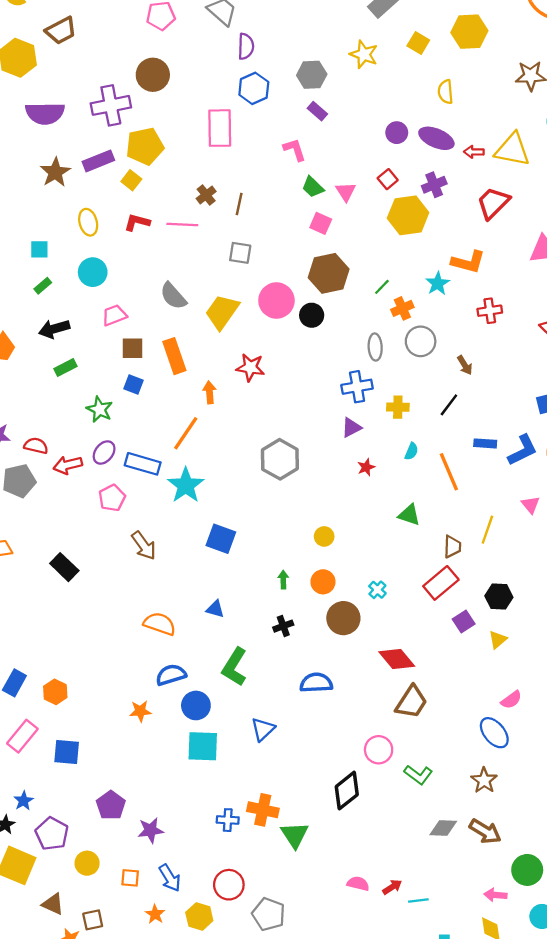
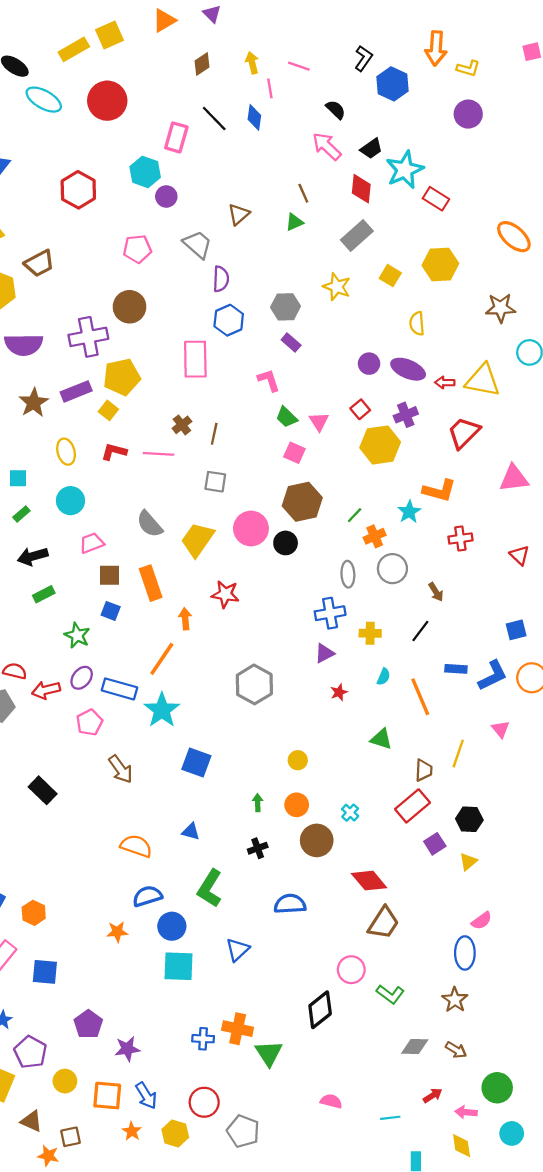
blue ellipse: (494, 733) -> (465, 953), turned 40
brown arrow: (485, 831) -> (456, 1050), size x0.7
orange square: (130, 878) -> (107, 1096), size x1.6
red arrow: (392, 887) -> (433, 1096), moved

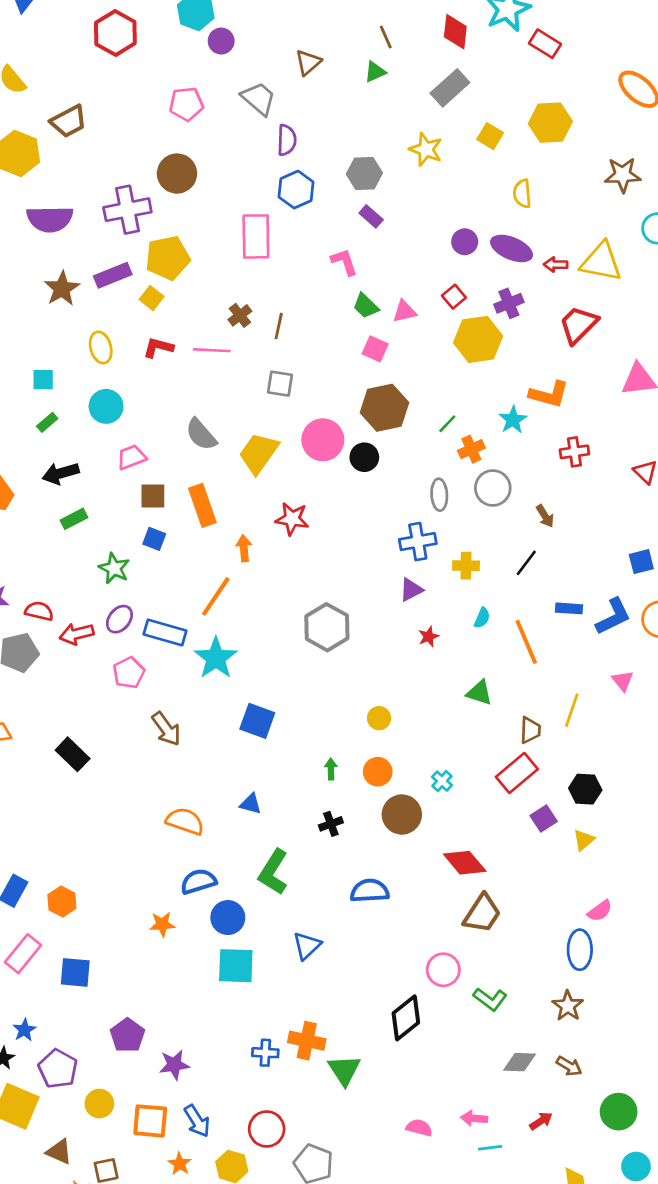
pink triangle: (319, 422) -> (404, 311), turned 50
pink arrow: (466, 1112) -> (474, 1118), moved

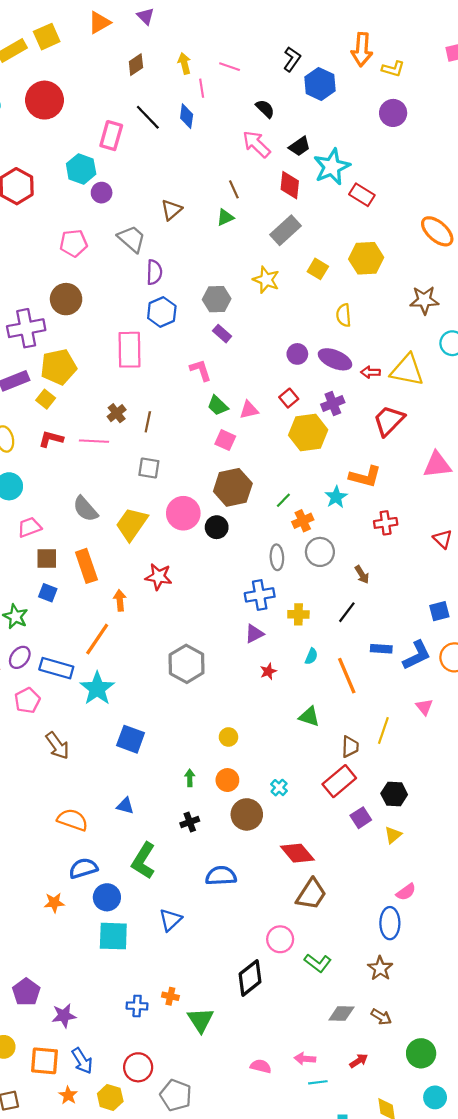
orange cross: (307, 1041) -> (170, 996), size x0.6

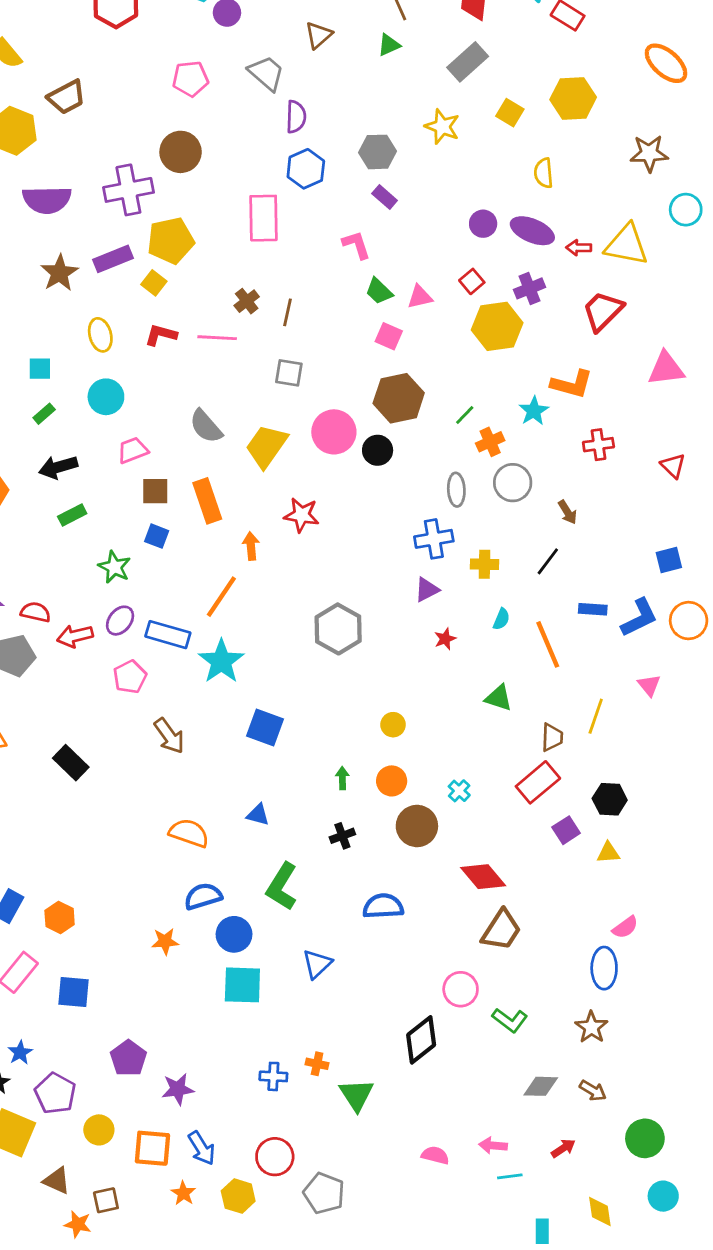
yellow triangle: (393, 835) -> (608, 853), turned 36

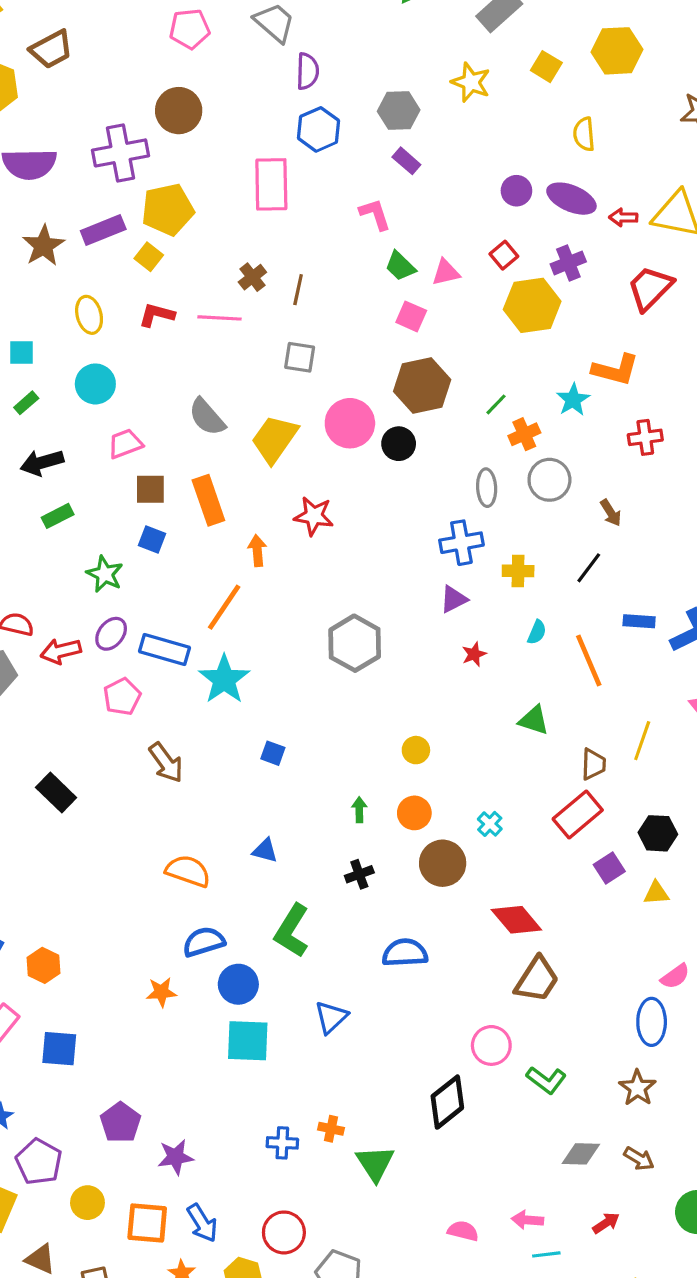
blue square: (265, 727) -> (273, 753), size x0.6

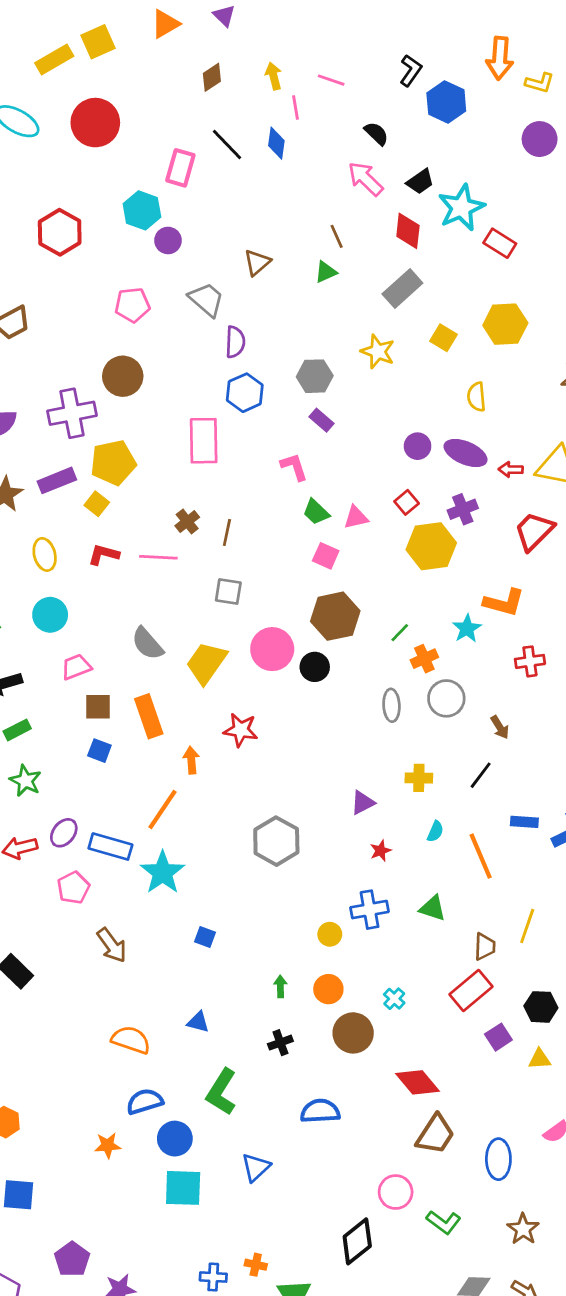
blue cross: (461, 543) -> (370, 910), moved
green star: (105, 574) -> (25, 781), moved
blue ellipse: (652, 1022) -> (498, 1159), moved

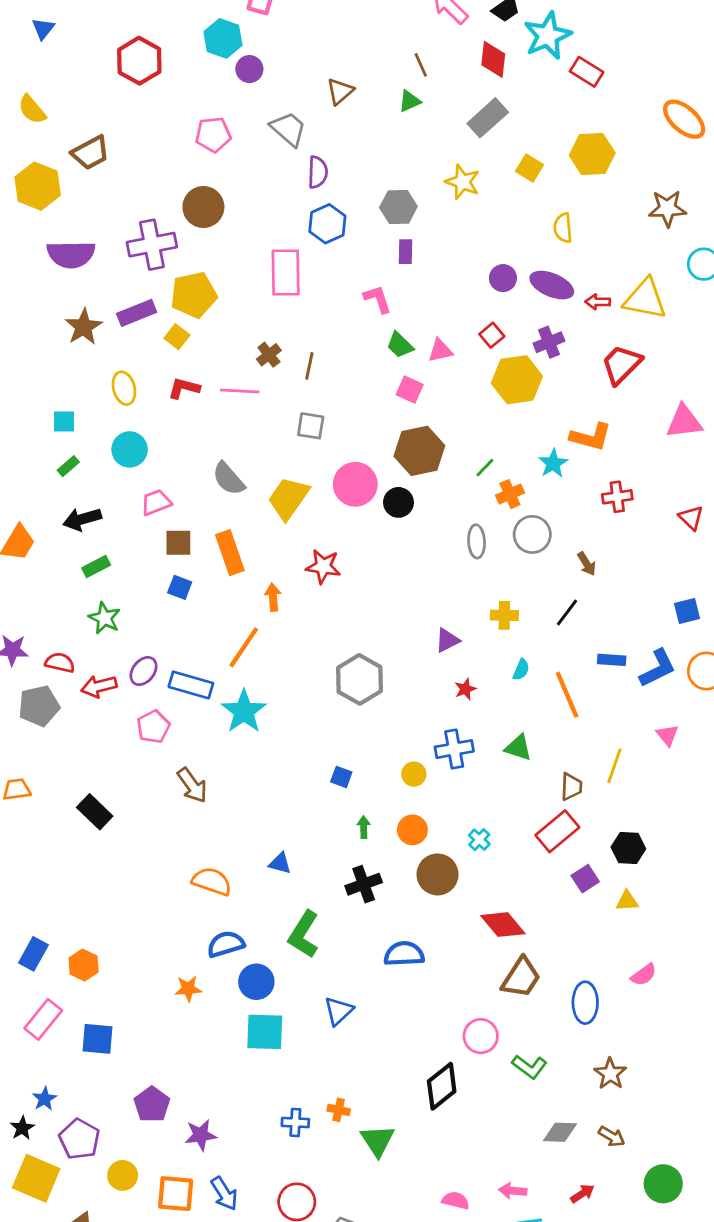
purple rectangle: (322, 420) -> (405, 252), turned 50
blue square: (205, 937) -> (341, 777), moved
black cross: (280, 1043) -> (364, 884), size x1.4

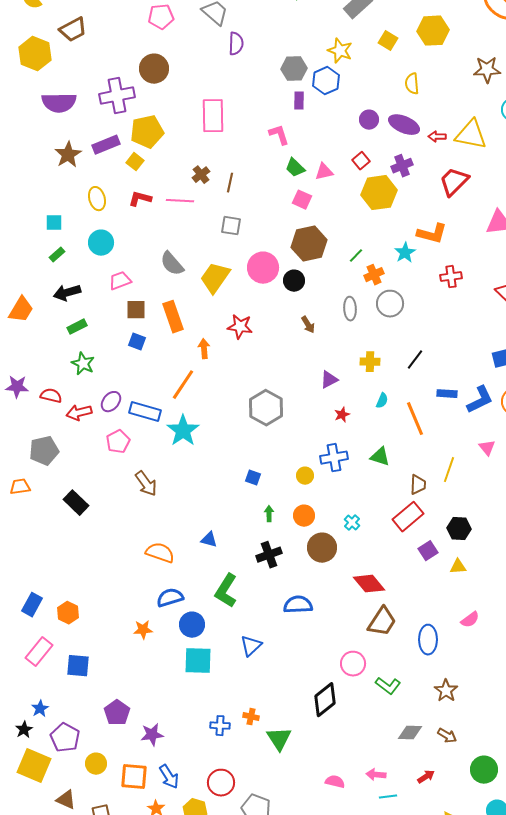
blue hexagon: (327, 224) -> (326, 81), moved
brown arrow: (587, 564) -> (308, 325), moved
gray pentagon: (39, 706) -> (44, 451), moved

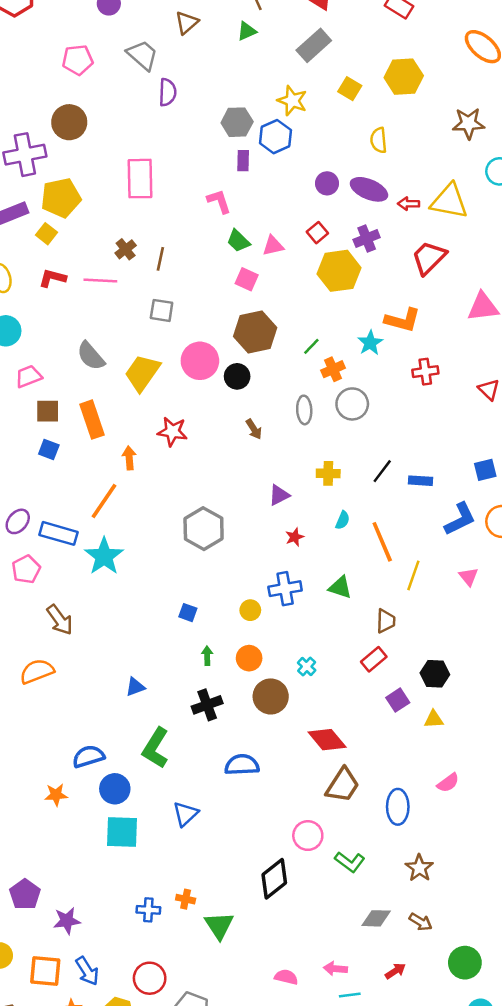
blue rectangle: (447, 394) -> (421, 481), moved
yellow line: (449, 470) -> (413, 575), moved
red rectangle: (408, 517) -> (374, 659), size x0.7
blue triangle: (209, 540) -> (135, 687), turned -36
orange semicircle: (160, 553) -> (37, 671), moved, turned -40

